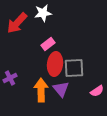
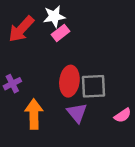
pink rectangle: (48, 44) -> (61, 33), moved
purple cross: (10, 78) -> (12, 84), moved
orange arrow: (41, 90) -> (34, 114), moved

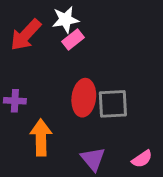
purple cross: (12, 84) -> (15, 101), turned 30
purple triangle: (77, 113) -> (93, 159), moved
pink semicircle: (123, 115) -> (142, 159), moved

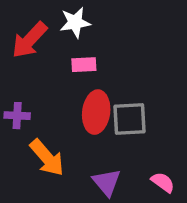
pink rectangle: (73, 39) -> (84, 65), moved, turned 35
orange arrow: (41, 138) -> (47, 158), turned 140
pink semicircle: (142, 159) -> (163, 182), turned -110

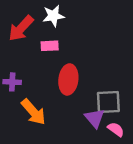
pink rectangle: (84, 65) -> (50, 46), moved
gray square: (129, 119) -> (108, 102), moved
purple triangle: (107, 182) -> (95, 118), moved

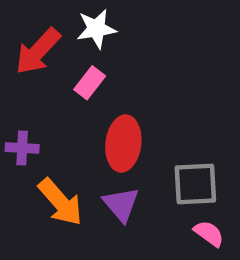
pink rectangle: (50, 46) -> (90, 83), turned -49
purple triangle: (95, 118) -> (121, 204), moved

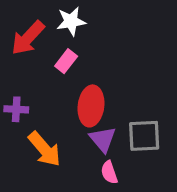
purple triangle: (121, 204) -> (103, 139), moved
pink semicircle: (209, 233) -> (109, 172), moved, turned -145

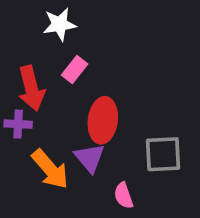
white star: (71, 21) -> (60, 24), moved
red arrow: (28, 38) -> (31, 88), moved, turned -57
purple triangle: (103, 139) -> (90, 158), moved

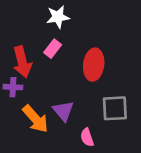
white star: (60, 24) -> (58, 17), moved
red ellipse: (103, 120) -> (94, 65), moved

